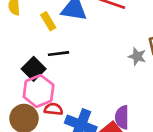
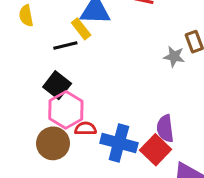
yellow rectangle: (48, 21) -> (81, 29), moved
black line: (58, 54) -> (65, 45), moved

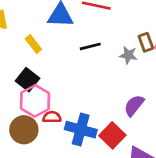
yellow rectangle: (81, 29) -> (33, 44), moved
black line: (65, 45) -> (90, 46), moved
purple semicircle: (165, 128) -> (134, 105), moved, turned 45

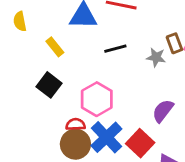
pink hexagon: (35, 101) -> (97, 99), moved
brown circle: (24, 130) -> (75, 144), moved
blue cross: (81, 130) -> (106, 137), turned 32

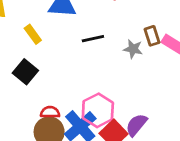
pink hexagon: (97, 99) -> (98, 110), moved
purple semicircle: (163, 111) -> (136, 125), moved

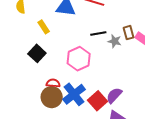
black line: (93, 39) -> (98, 33), moved
pink hexagon: (98, 110) -> (79, 59), moved

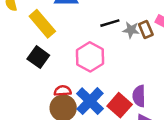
yellow rectangle: (44, 27) -> (42, 24), size x1.6
brown rectangle: (129, 33) -> (146, 29), moved
purple semicircle: (114, 95) -> (139, 96), turned -36

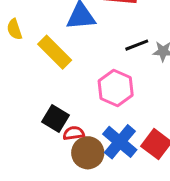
black square: (38, 57) -> (55, 118), moved
red semicircle: (63, 91) -> (74, 133), moved

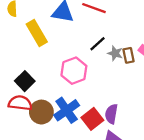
black line: (137, 45) -> (97, 44), turned -36
red semicircle: (74, 133) -> (20, 103), moved, size x1.5

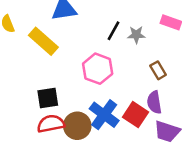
brown rectangle: (128, 55) -> (158, 70), moved
black square: (25, 81) -> (48, 98), turned -36

